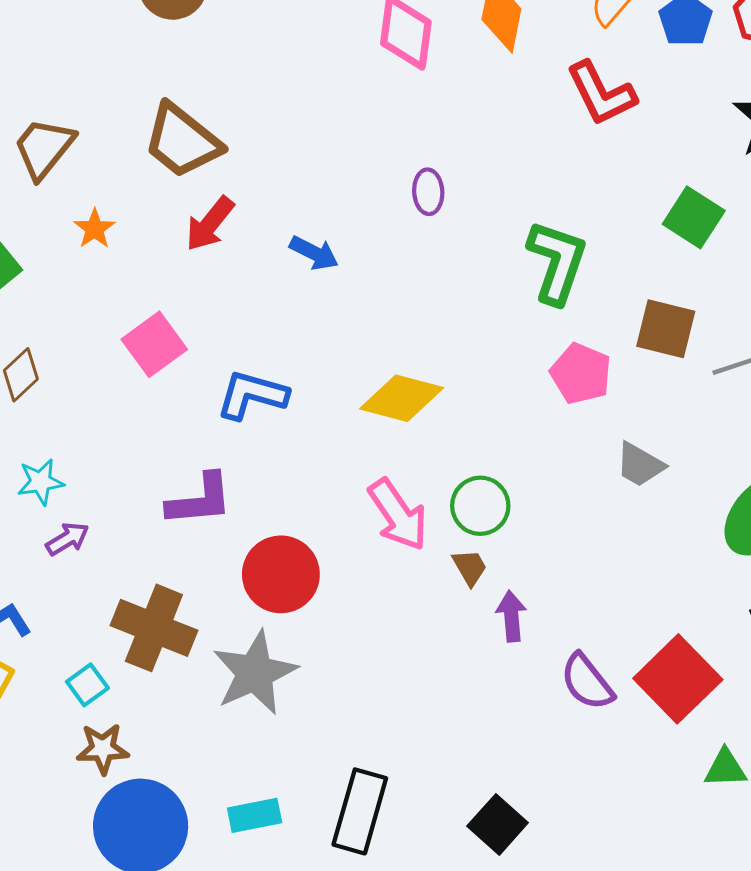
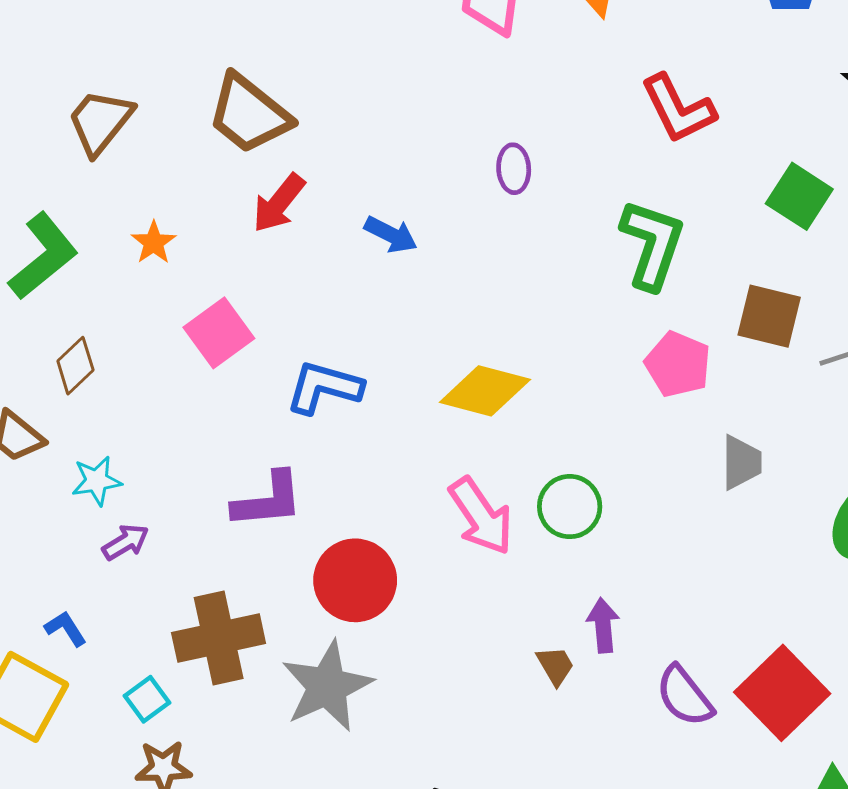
red L-shape: (601, 94) -> (678, 109), moved
orange star: (95, 229) -> (154, 243), moved
gray trapezoid: (640, 465) -> (741, 462), turned -120
brown trapezoid: (470, 567) -> (555, 666), moved
brown cross: (154, 628) -> (219, 638), turned -34

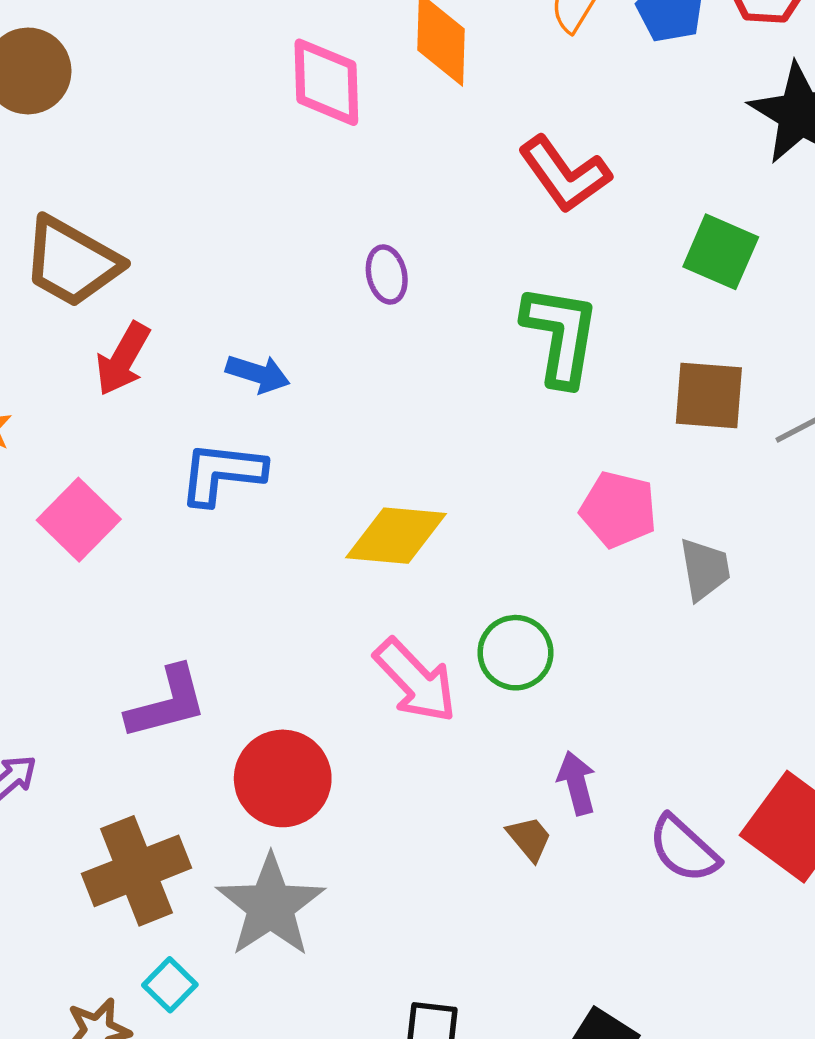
pink pentagon: (678, 364) -> (618, 510), moved
blue L-shape: (324, 387) -> (222, 473), moved
cyan square: (147, 699) -> (170, 985), moved

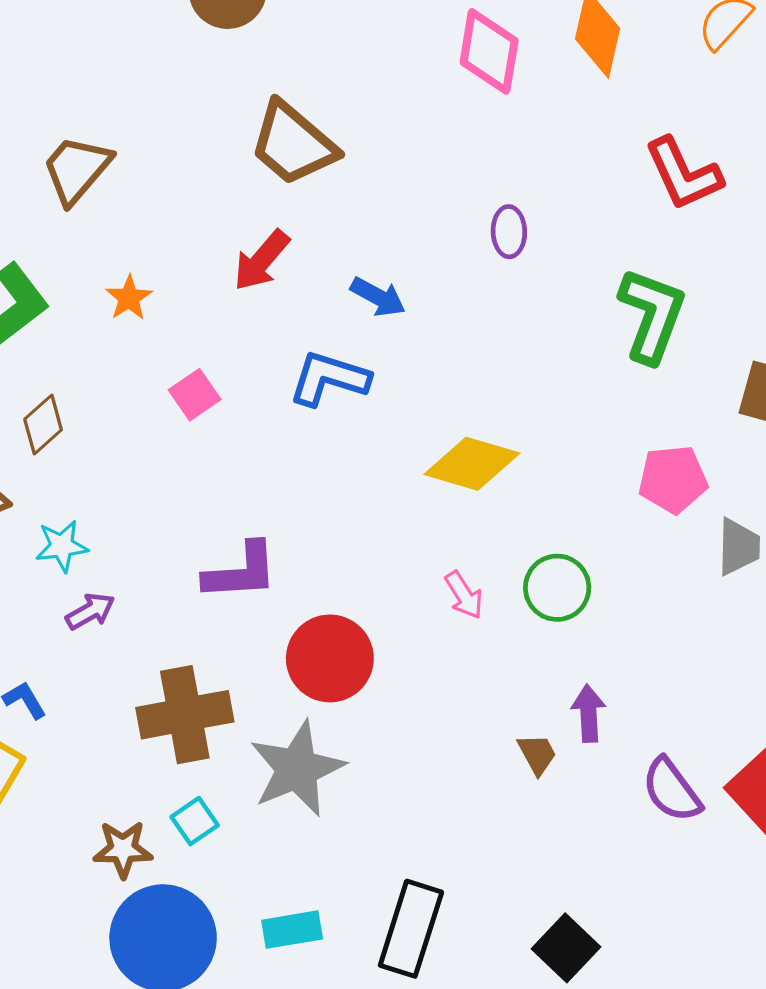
brown trapezoid: (72, 262) -> (293, 144), moved
pink pentagon: (618, 510) -> (673, 479), turned -30
pink square: (79, 520) -> (195, 395), size x0.7
pink arrow: (415, 681) -> (464, 595), size x0.6

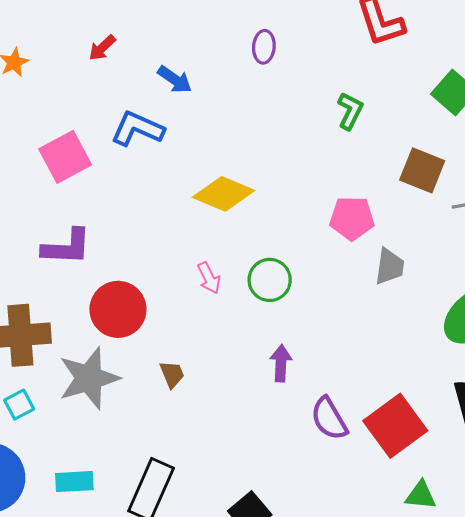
red arrow: (261, 260) -> (102, 48), size x0.7
green L-shape: (652, 315) -> (350, 111), size x0.6
pink square: (195, 395) -> (65, 157), moved, size x1.6
brown trapezoid: (537, 754) -> (172, 374), moved

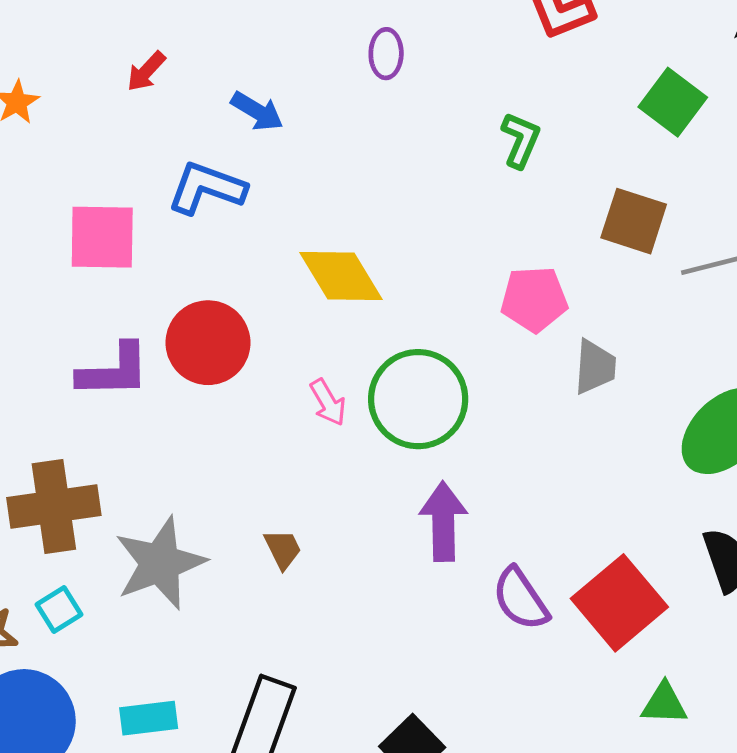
pink square: (65, 157) -> (102, 237), turned 33
yellow diamond: (223, 194) -> (341, 276), turned 40
green circle: (270, 280) -> (418, 399), size x1.5
red circle: (118, 309) -> (208, 343), moved
purple arrow: (281, 363) -> (443, 522), size x1.4

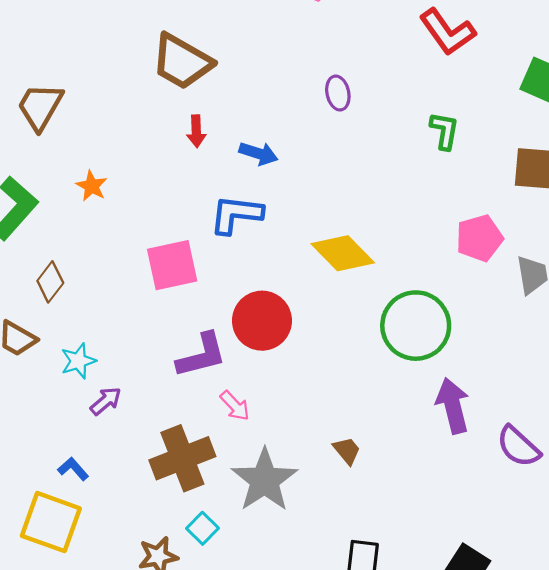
red arrow: (146, 71) -> (196, 131), moved, turned -32
pink arrow: (328, 402) -> (235, 406), moved

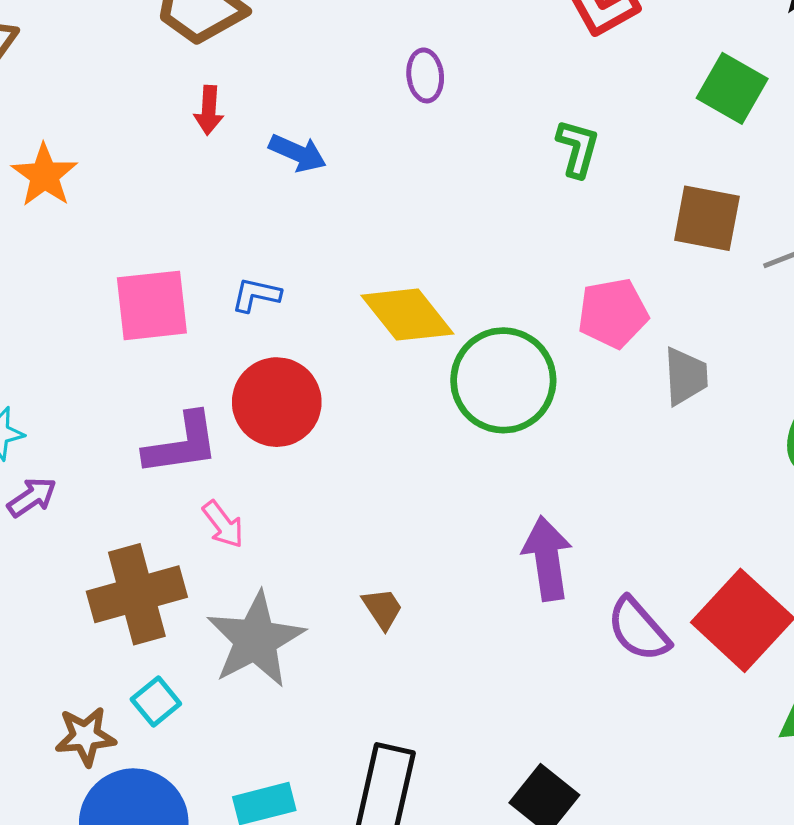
orange star: (92, 186) -> (44, 175), size x1.4
blue L-shape: (236, 214) -> (256, 295), moved, size x0.6
green circle: (416, 326) -> (503, 380), moved

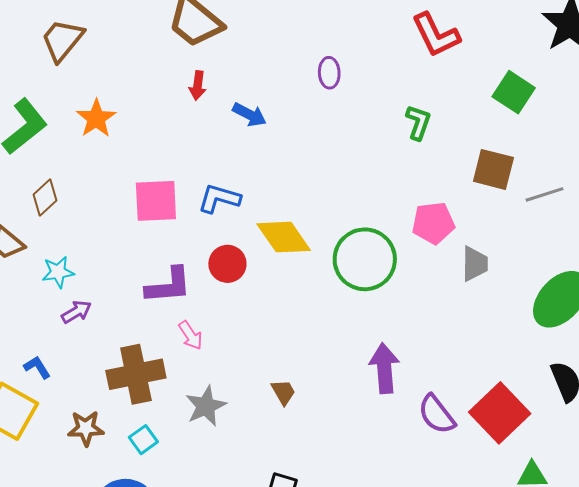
blue L-shape: (256, 295) -> (219, 198), size x1.4
yellow diamond: (407, 315) -> (284, 237), moved
red circle: (277, 402) -> (227, 264), size x0.7
gray star: (256, 640) -> (206, 406), size x0.7
brown star: (85, 736) -> (86, 428), moved

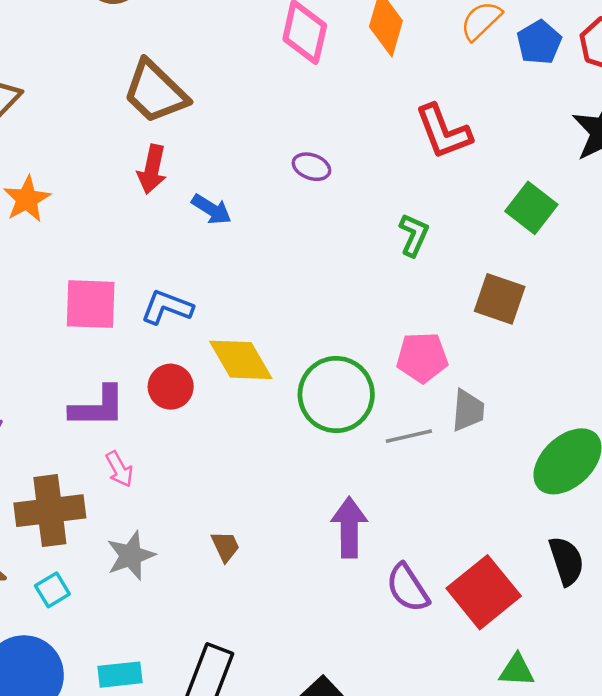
purple ellipse: (329, 73) -> (311, 167), turned -72
red arrow: (198, 85) -> (152, 169), size x1.4
gray line: (545, 194) -> (409, 436), moved

